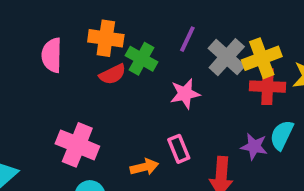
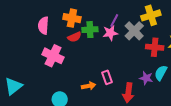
yellow cross: (262, 58) -> (151, 15), moved
green cross: (142, 59) -> (90, 30), turned -35
pink star: (185, 94) -> (110, 33), moved
pink cross: (77, 145) -> (53, 56), moved

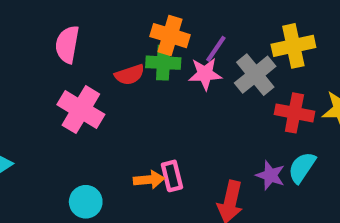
orange cross: (72, 18) -> (170, 36), moved
pink rectangle: (107, 77) -> (172, 176), moved

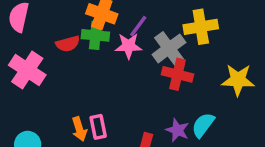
red cross: (294, 113) -> (177, 74), moved
orange arrow: (149, 180) -> (79, 129), turned 75

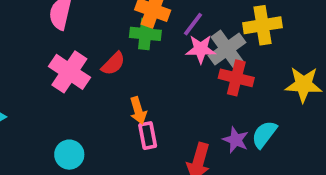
red semicircle: (68, 44) -> (113, 64), moved, turned -30
pink star: (129, 46) -> (201, 49), moved
orange arrow: (79, 129) -> (138, 110), moved

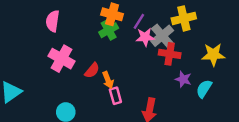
green cross: (145, 34) -> (109, 30), turned -30
red semicircle: (113, 64) -> (92, 70), moved
cyan semicircle: (264, 134) -> (204, 89), moved
purple star: (236, 140) -> (183, 79), moved

